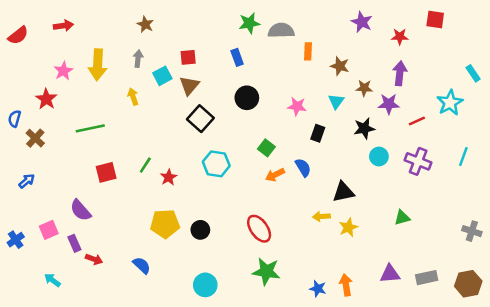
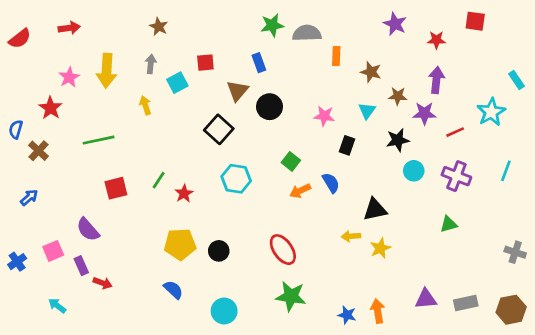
brown triangle: (189, 86) -> (237, 91), moved
green triangle: (402, 218) -> (448, 224), moved
blue semicircle: (142, 265) -> (173, 290), moved

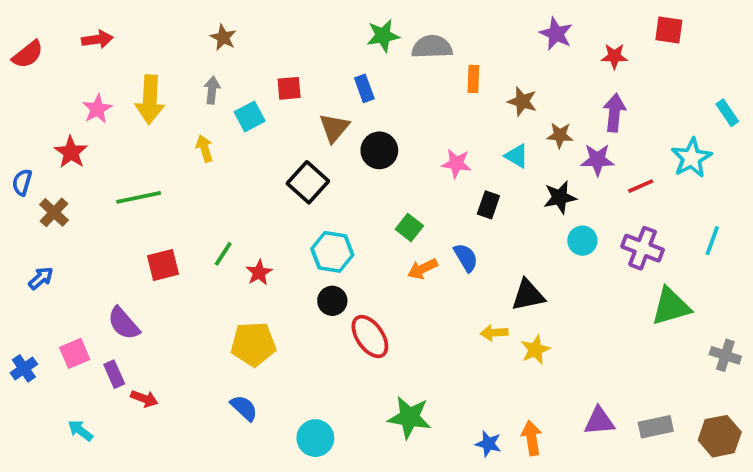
cyan triangle: (367, 111) -> (517, 156), turned -36
green triangle: (448, 224) -> (671, 306), moved, size x1.6
red ellipse: (283, 250) -> (370, 337), moved
black circle: (219, 251) -> (332, 301), moved

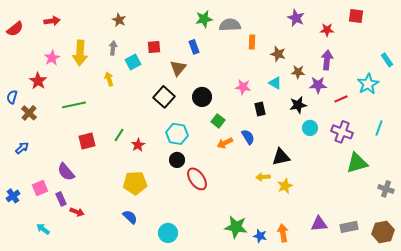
black circle: (379, 150) -> (202, 97), moved
black rectangle: (488, 205) -> (260, 109), turned -32
green star: (409, 417) -> (236, 227), moved

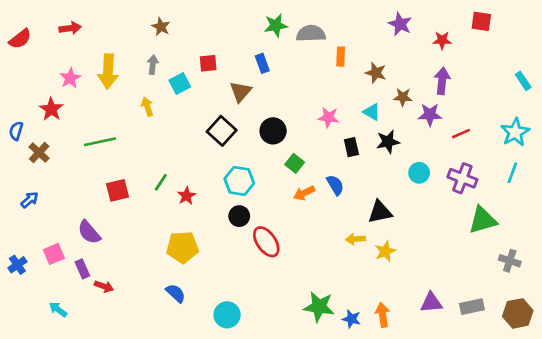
cyan star: (368, 84) -> (515, 132), moved
black star: (298, 105) -> (388, 142), moved
gray cross: (386, 189) -> (510, 261), moved

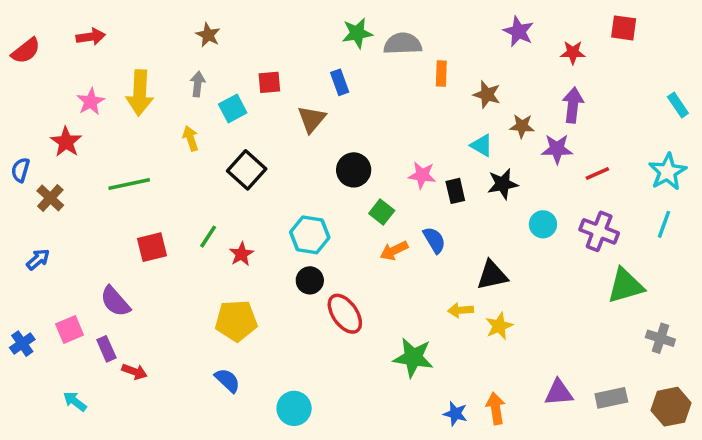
pink star: (328, 117) -> (422, 175), moved
black square: (222, 131) -> (247, 170), moved
green star: (319, 307) -> (413, 358), moved

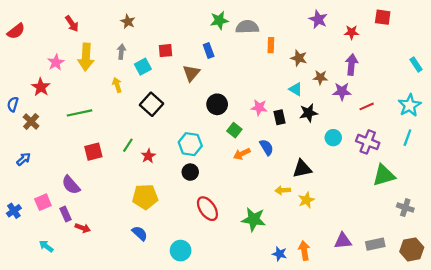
red arrow: (91, 37) -> (72, 24), moved, turned 63
red ellipse: (345, 314) -> (207, 209), moved

